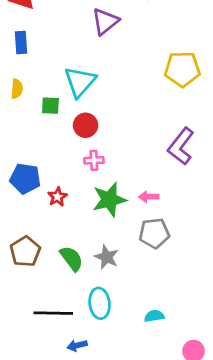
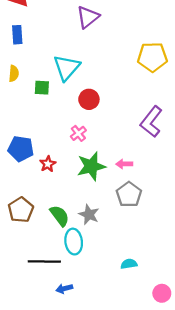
red circle: (86, 125) -> (89, 99), moved
pink cross: (94, 160) -> (78, 133), turned -35
gray pentagon: (154, 233) -> (129, 195), turned -30
cyan ellipse: (100, 303) -> (74, 242), moved

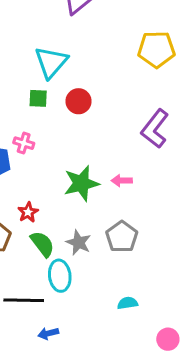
green square: (42, 88) -> (38, 98), moved
pink cross: (78, 133) -> (24, 143), moved, turned -35
red star: (48, 164) -> (28, 212), moved
gray pentagon: (129, 195) -> (122, 237), moved

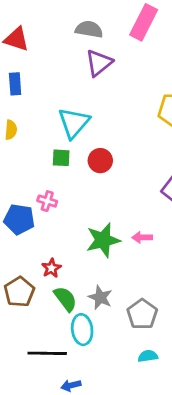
gray pentagon: (122, 237) -> (142, 314), moved

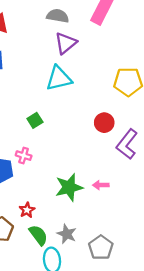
cyan triangle: (74, 123) -> (59, 78), moved, turned 36
green square: (61, 158) -> (35, 120), turned -35
red circle: (100, 161) -> (104, 123), moved

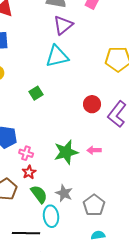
red circle: (104, 123) -> (92, 104), moved
pink cross: (24, 156) -> (26, 153), moved

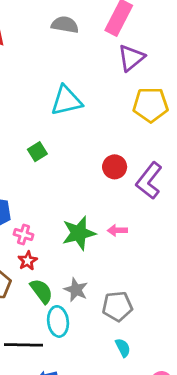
purple triangle: (63, 25) -> (131, 58), moved
gray pentagon: (94, 205) -> (117, 306), turned 30
cyan semicircle: (98, 235) -> (123, 348), turned 72

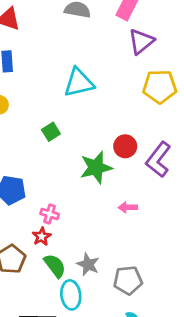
green star: (79, 233) -> (96, 168), moved
pink cross: (24, 235) -> (50, 214), moved

